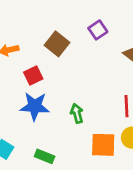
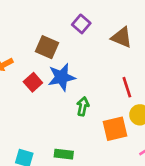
blue star: (35, 106) -> (62, 77), moved
green arrow: (77, 113) -> (83, 106), turned 42

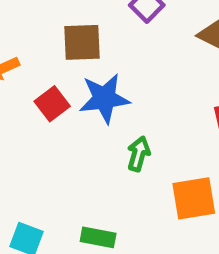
brown square: (47, 47) -> (82, 42), turned -30

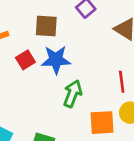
green arrow: (139, 154) -> (73, 94), size x1.4

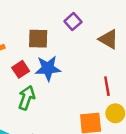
green arrow: (73, 94) -> (27, 98), moved

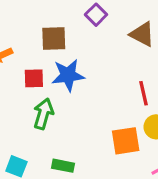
red square: (21, 69) -> (34, 78), turned 35

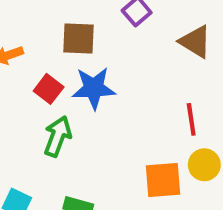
red square: (34, 78) -> (49, 89), turned 35

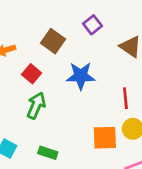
brown square: (79, 39) -> (53, 41), turned 30
blue star: (94, 88) -> (81, 76), moved

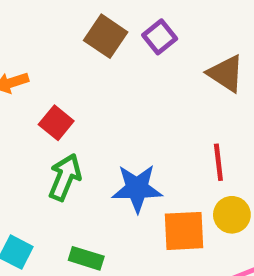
brown square: (53, 41) -> (106, 36), moved
blue star: (81, 76) -> (137, 188), moved

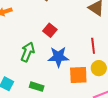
red square: (56, 123) -> (50, 30), moved

